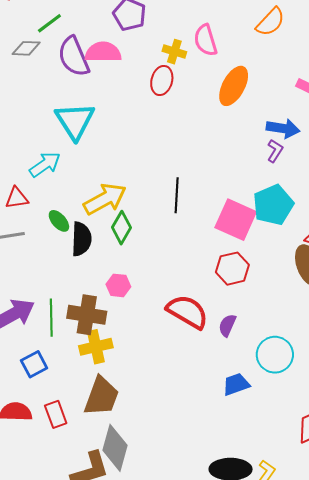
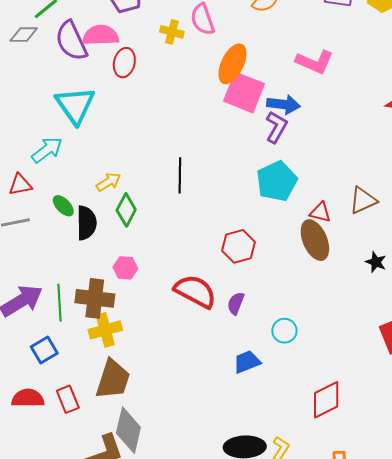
red ellipse: (162, 81) -> (124, 63), moved
purple L-shape: (275, 151) -> (276, 127), size x1.4
yellow arrow: (105, 199) -> (109, 182), size x0.6
pink square: (236, 220) -> (244, 92), moved
cyan circle: (275, 355) -> (284, 331), size x0.7

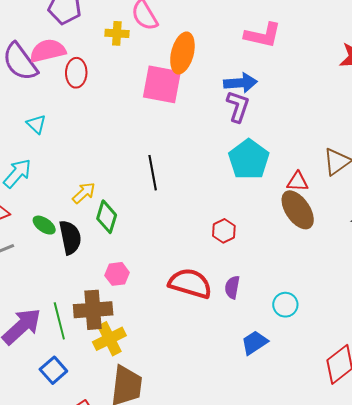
pink square: (244, 92) -> (162, 84), moved
cyan triangle: (75, 105) -> (36, 124), size x0.5
red hexagon: (239, 246) -> (224, 231), size x0.7

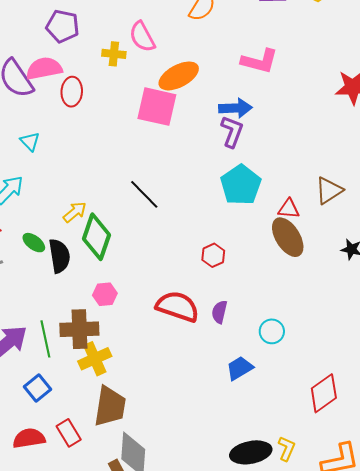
orange ellipse: (182, 53) -> (179, 76), turned 45
black line: (153, 173) -> (144, 194), turned -36
green diamond: (107, 217) -> (97, 237), size x1.4

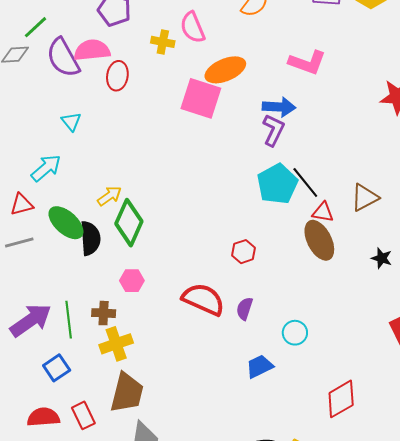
black line: (144, 194) -> (305, 183), moved
green ellipse: (34, 243) -> (66, 223), size x1.6
brown cross: (79, 329) -> (104, 313), size x0.6

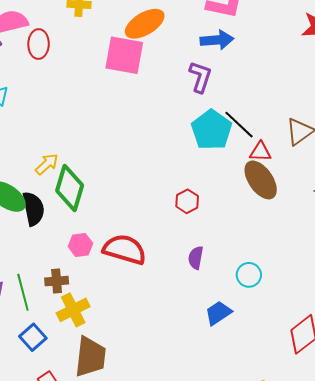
blue arrow: (279, 107) -> (217, 40), moved
red semicircle: (203, 299) -> (125, 249), moved
blue square: (57, 368) -> (33, 337), moved

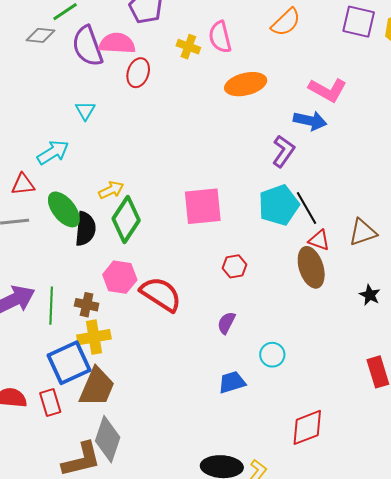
pink square: (124, 55) -> (203, 206), moved, turned -33
pink hexagon: (80, 245) -> (120, 277), size x1.4
blue square: (33, 337) -> (69, 363), moved, size x1.6

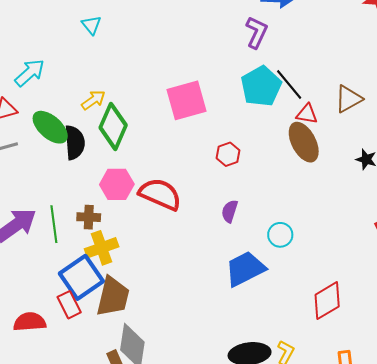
cyan triangle: (85, 111) -> (91, 25), moved
blue trapezoid: (232, 382) -> (245, 269), size x1.5
red rectangle: (50, 403) -> (69, 305), moved

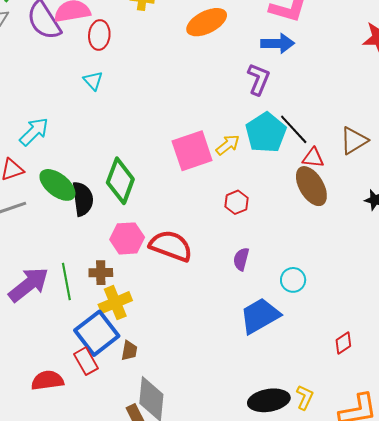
yellow arrow: (93, 100) -> (228, 145), moved
brown trapezoid: (113, 297) -> (129, 351), size x0.5
red diamond: (327, 301) -> (343, 343), size x0.6

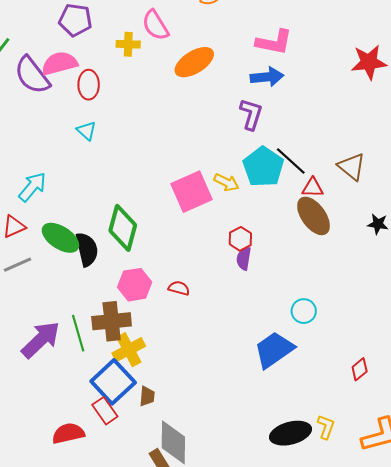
brown triangle: (354, 140) -> (352, 167), turned -44
yellow arrow: (228, 145) -> (226, 182), turned 70
red semicircle: (171, 246) -> (179, 288), size x0.5
purple semicircle: (241, 259) -> (244, 259), moved
brown cross: (101, 273) -> (112, 321), size x1.6

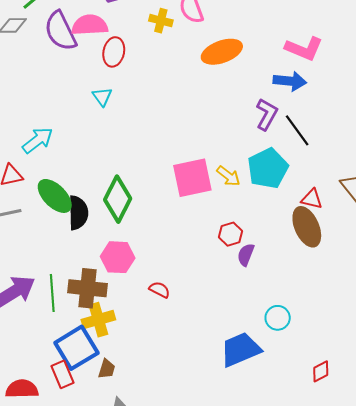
black line: (291, 161) -> (297, 130), moved
purple semicircle: (244, 259) -> (246, 255), moved
red semicircle: (179, 288) -> (159, 290), moved
red diamond: (360, 369) -> (321, 371), moved

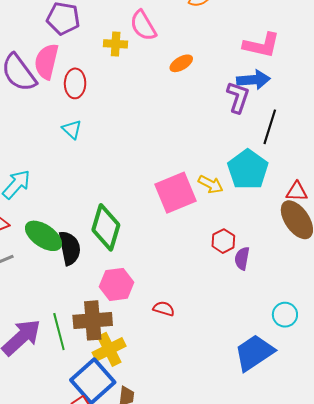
pink semicircle: (90, 25) -> (46, 61), turned -63
orange ellipse: (222, 52) -> (181, 63), size x0.6
purple L-shape: (267, 114) -> (238, 97), moved
black line: (297, 130) -> (270, 127), turned 64

